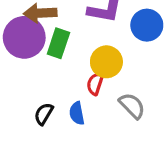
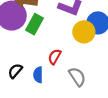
yellow circle: (106, 62) -> (84, 32), moved

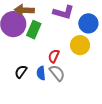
yellow circle: (84, 32) -> (80, 45), moved
gray semicircle: (77, 77) -> (57, 73), moved

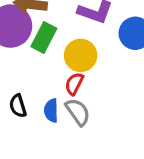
yellow circle: (80, 45) -> (81, 55), moved
black semicircle: (21, 72) -> (18, 106), turned -56

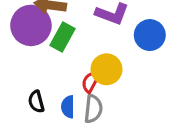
yellow circle: (81, 55) -> (106, 69), moved
gray semicircle: (78, 112) -> (93, 109), turned 40

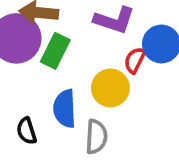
red semicircle: (90, 82) -> (135, 60), moved
blue semicircle: (68, 107) -> (65, 109), moved, size x1.4

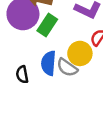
gray semicircle: (96, 137) -> (67, 67), moved, turned 115

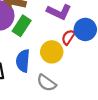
gray semicircle: (67, 67) -> (46, 83), moved

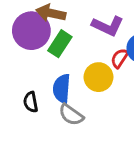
gray semicircle: (46, 83) -> (71, 115), moved

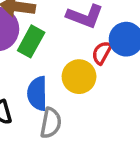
gray semicircle: (71, 115) -> (51, 123), turned -110

